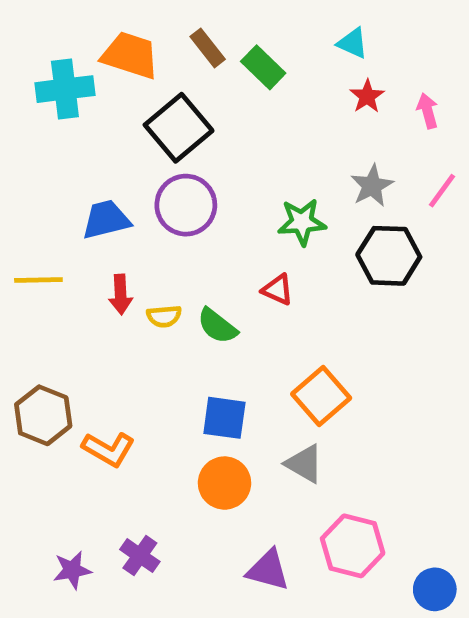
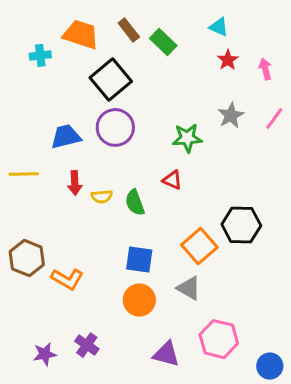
cyan cross: (65, 89) -> (40, 55), size x0.6
black hexagon: (389, 256) -> (241, 225), moved
green semicircle: (217, 326) -> (135, 203), turned 32

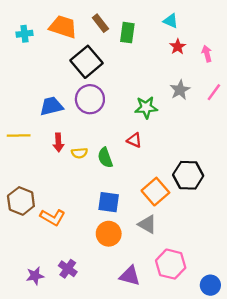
green rectangle: (163, 42) -> (127, 33), turned 54
cyan cross: (40, 55) -> (24, 34), moved

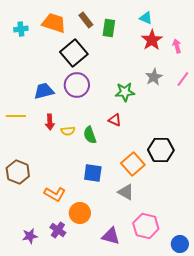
red star: (178, 47) -> (152, 40), size x1.5
orange L-shape: (53, 217) -> (55, 194), moved
orange circle: (109, 234) -> (80, 213), moved

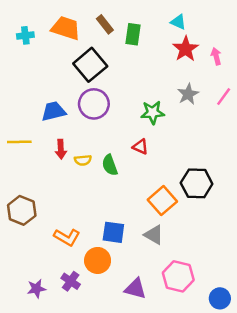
blue square: (93, 173) -> (113, 232), moved

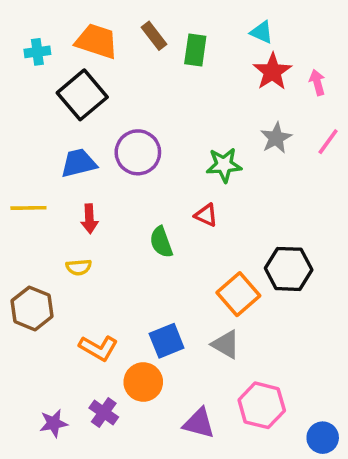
black square: (90, 65) -> (82, 95), moved
yellow semicircle: (83, 160) -> (79, 267), moved
blue square: (113, 232) -> (167, 341), turned -30

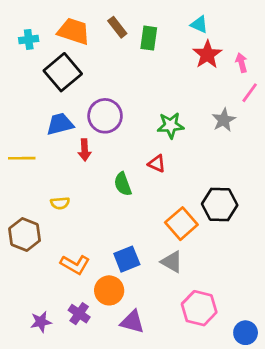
gray star: (276, 138) -> (224, 120), moved
pink line: (328, 142) -> (250, 93), moved
red arrow: (89, 219) -> (85, 150), moved
purple triangle: (199, 423) -> (132, 322), moved

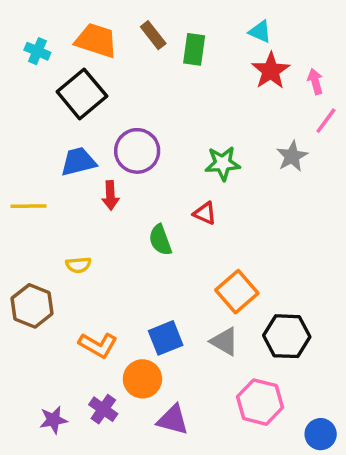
cyan cross: (29, 39) -> (37, 51), turned 30
black hexagon: (220, 205) -> (287, 336), moved

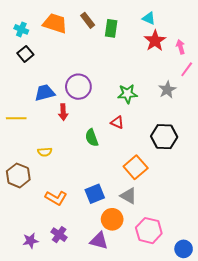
black square: (82, 94) -> (25, 54), moved, size x0.6
black hexagon: (287, 336) -> (164, 137), moved
orange circle: (142, 379) -> (112, 219), moved

